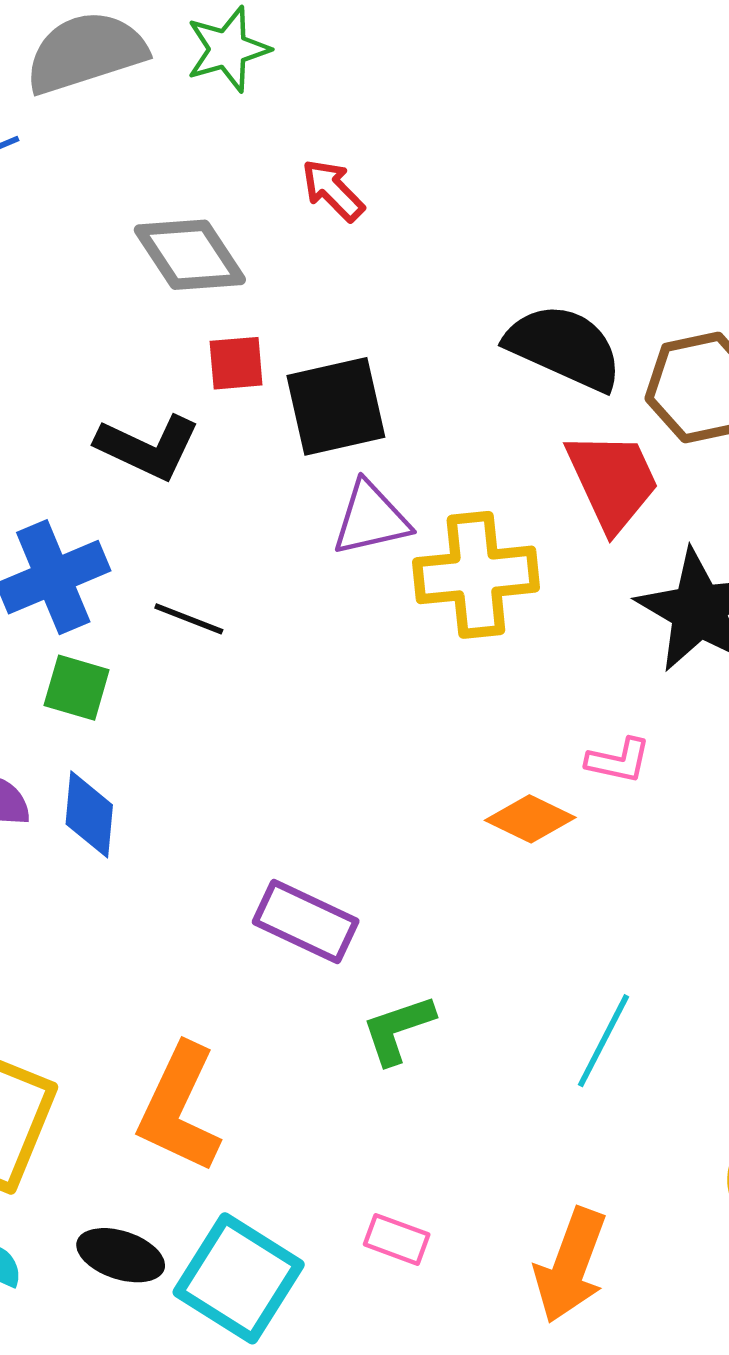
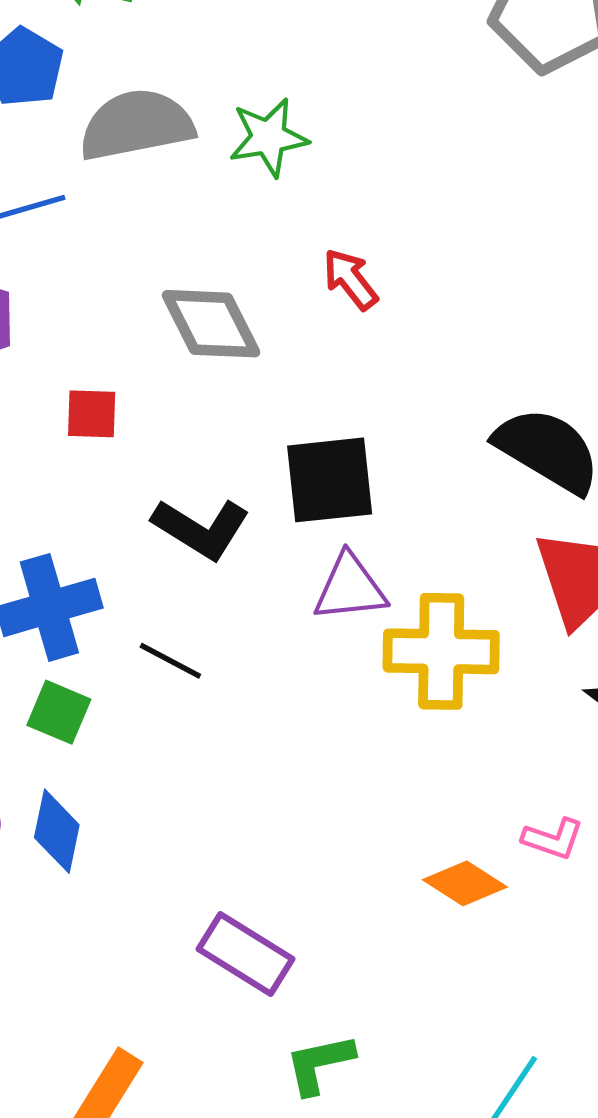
red square: (236, 363) -> (92, 414), moved
black L-shape: (148, 447) -> (201, 528), moved

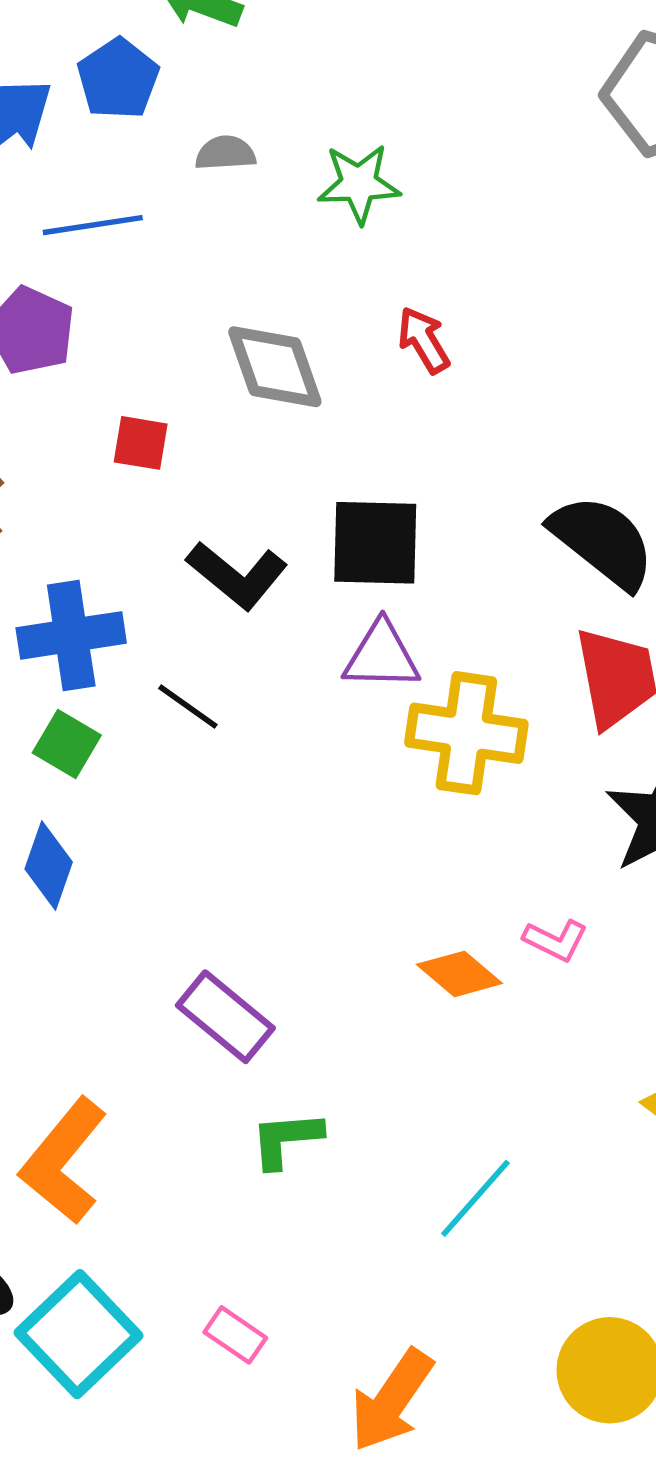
gray semicircle: (136, 125) -> (225, 153), size x0.5

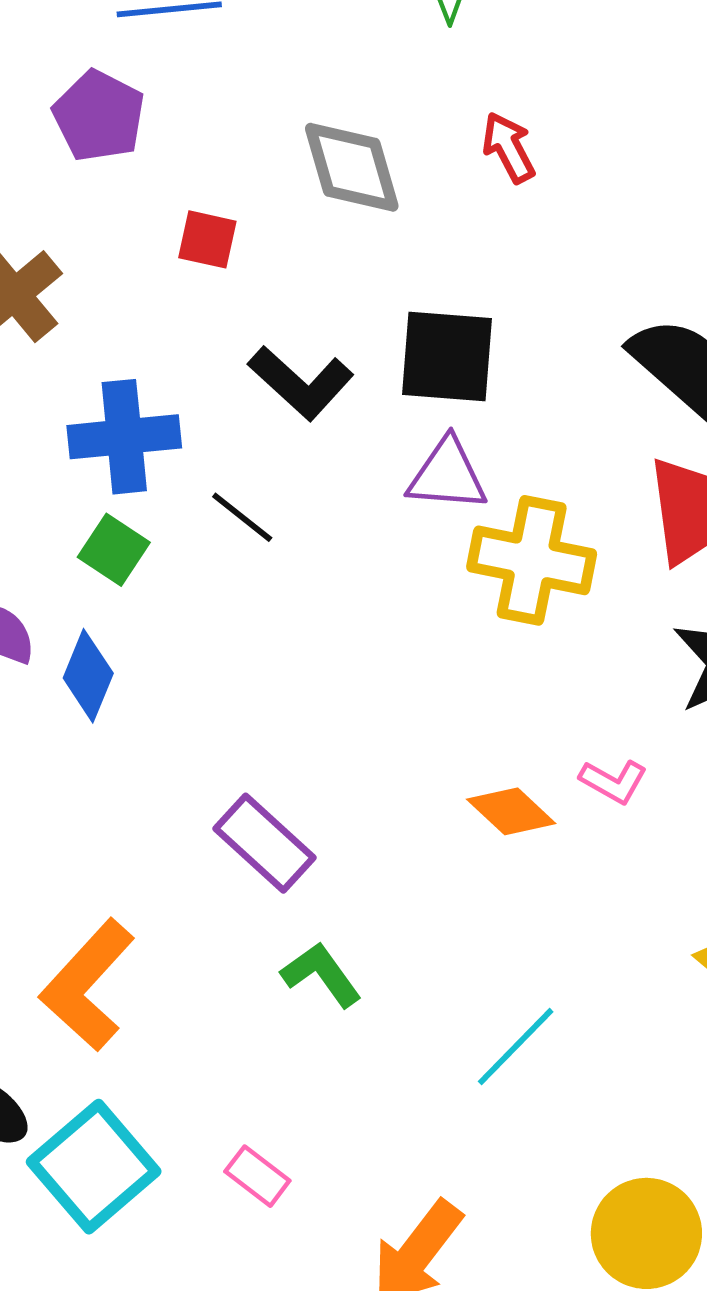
green L-shape: (286, 1139) -> (321, 974), turned 56

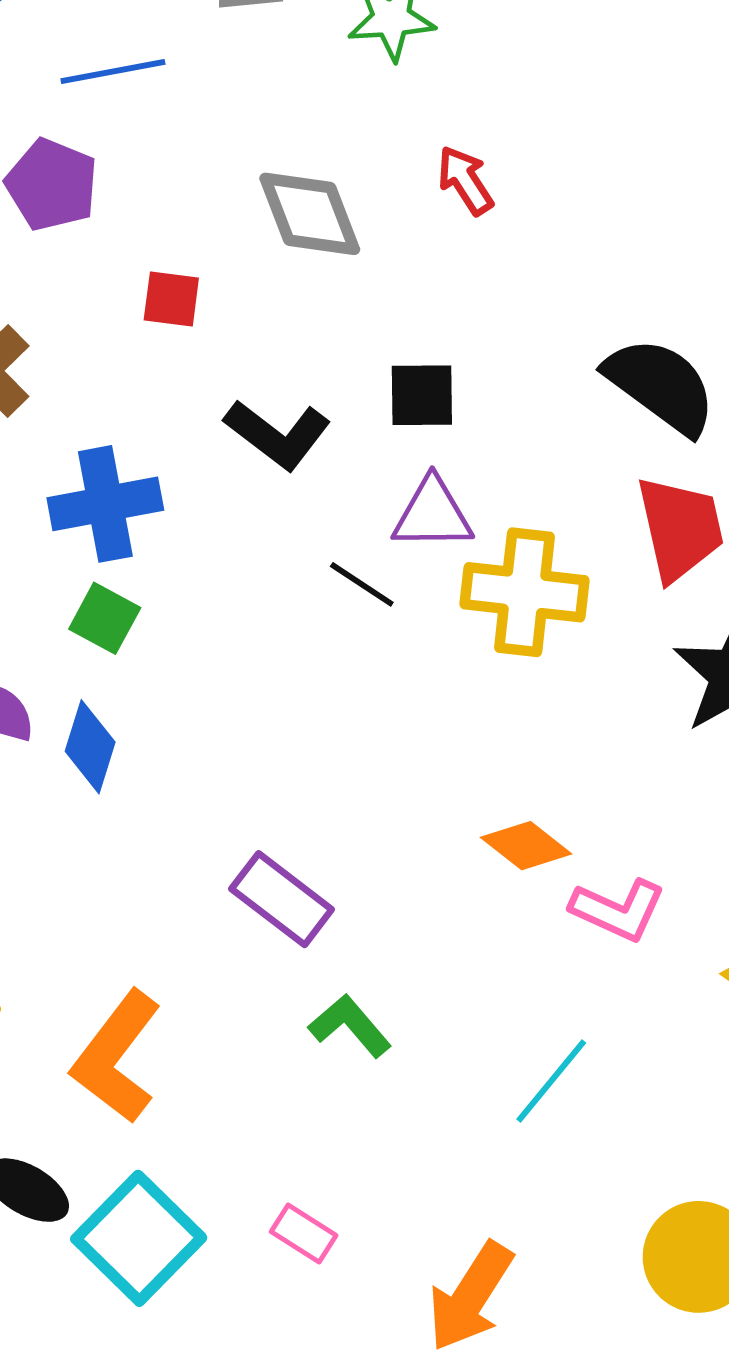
black square: (447, 356) -> (422, 395), size x0.7
black line: (242, 517) -> (362, 584), moved
pink L-shape: (613, 781) -> (618, 910), moved, size x1.4

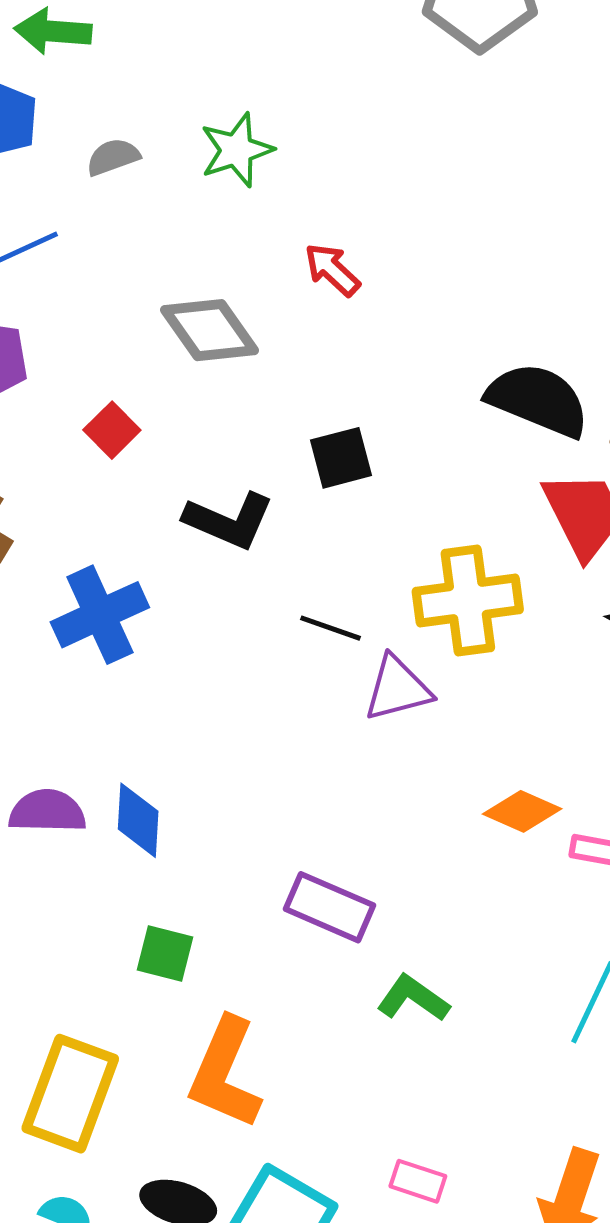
red square: (171, 299) -> (112, 430), turned -38
purple triangle: (433, 514) -> (398, 689), moved
green square: (105, 618) -> (165, 954), moved

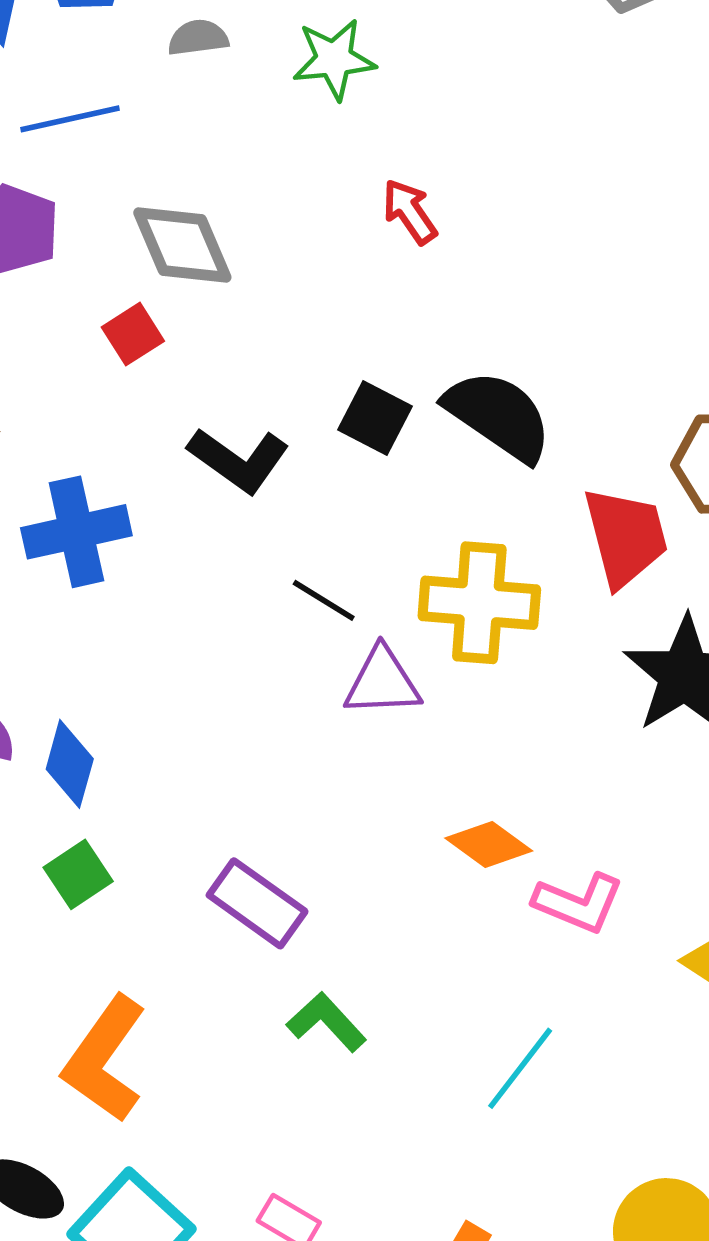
gray diamond: (210, 330) -> (182, 245), moved
black semicircle: (538, 400) -> (499, 416), moved
black square: (341, 458) -> (375, 418), turned 30
green square: (165, 954) -> (78, 874), moved, turned 30

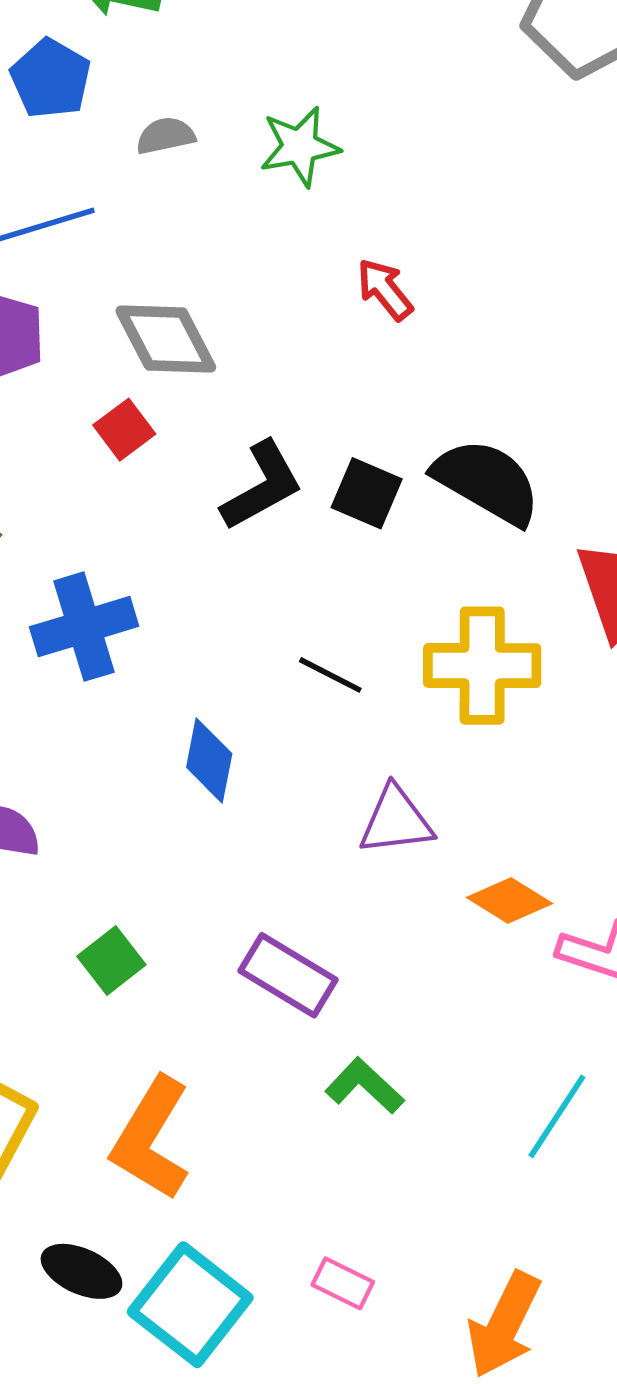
black L-shape: (239, 460) -> (262, 486), moved, turned -60
purple triangle: (382, 682) -> (396, 821), moved
blue diamond: (70, 764) -> (209, 760), moved

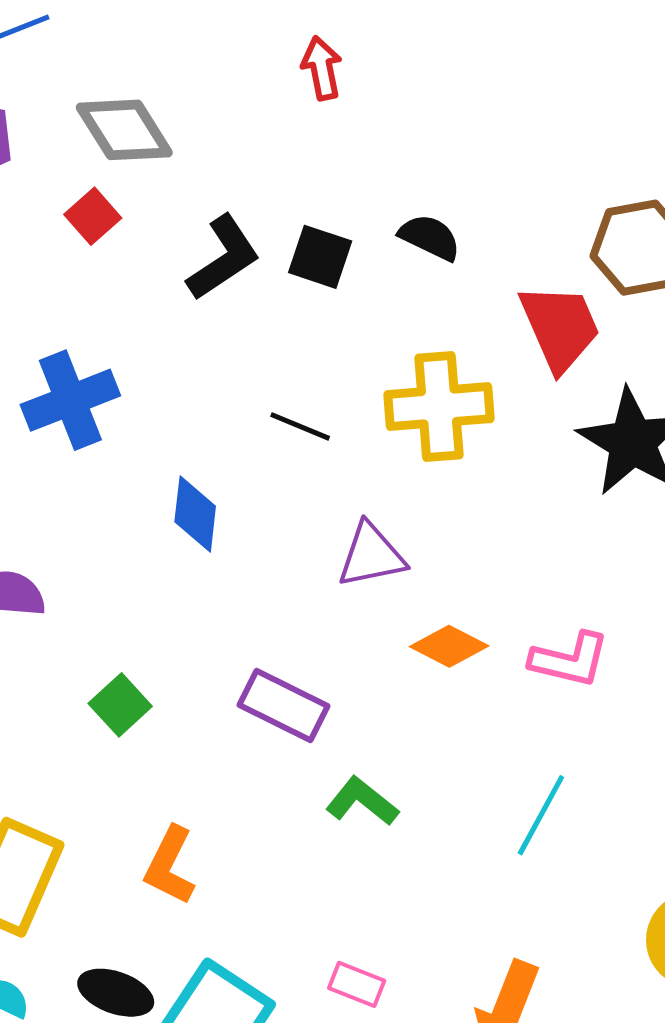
red arrow: (385, 289) -> (322, 68), turned 32
black semicircle: (487, 482) -> (430, 237), size x0.6
orange diamond: (510, 901) -> (449, 646), moved
orange L-shape: (151, 1139) -> (170, 866), size x0.7

